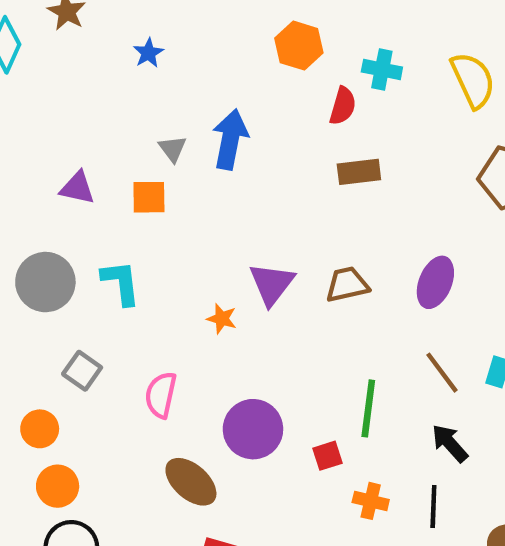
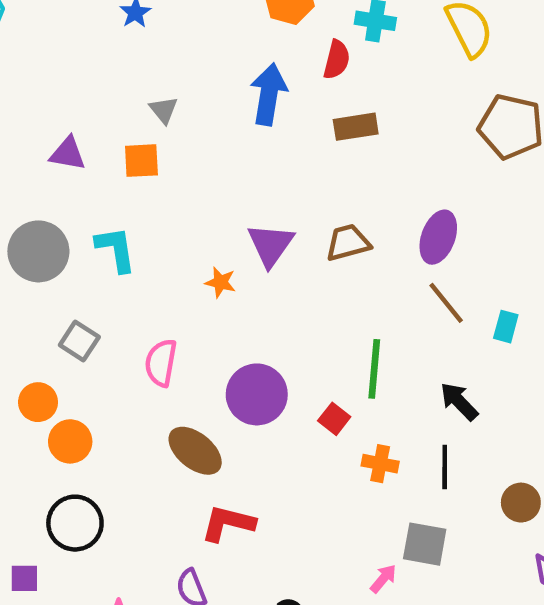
blue arrow: (230, 139) -> (269, 94), moved
brown line: (442, 373) -> (446, 303), moved
red square: (328, 456) -> (334, 419), turned -32
orange circle: (58, 486) -> (70, 441), moved

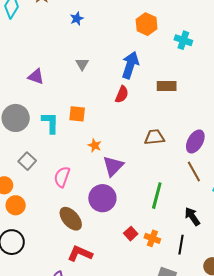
red semicircle: (337, 60) -> (122, 94), moved
orange square: (141, 161) -> (77, 114), moved
purple triangle: (271, 245) -> (113, 166), moved
red square: (334, 419) -> (131, 234), moved

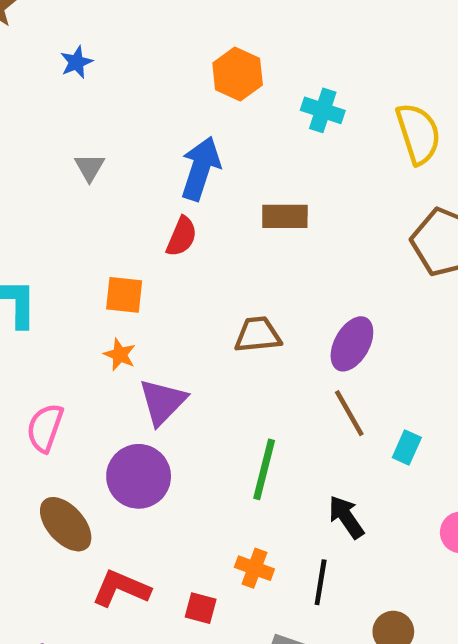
orange square: (77, 114) -> (124, 295), moved
red square: (131, 234) -> (201, 608), moved, turned -32
red L-shape: (80, 254) -> (121, 588), moved

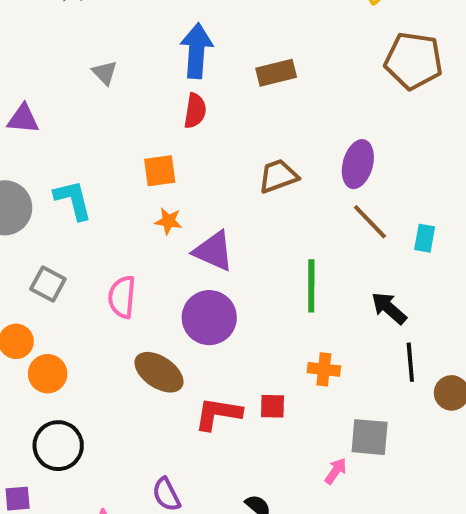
purple triangle: (163, 402) -> (214, 251), turned -36
black line: (321, 582) -> (410, 362), moved
red square: (201, 608) -> (273, 406), moved

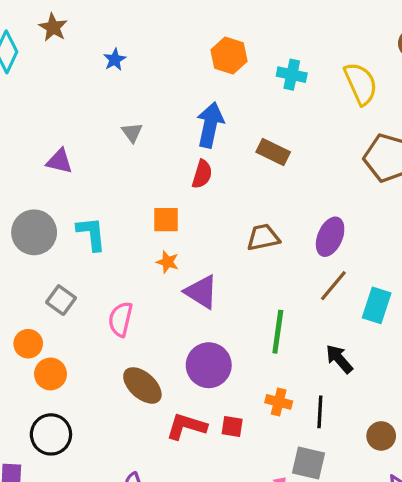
brown rectangle: (276, 73) -> (273, 152), turned 32
brown line: (370, 222) -> (333, 286), turned 76
cyan rectangle: (425, 238) -> (377, 305), size x1.5
purple circle: (209, 318) -> (209, 365), moved
black line: (410, 362) -> (320, 412), moved

